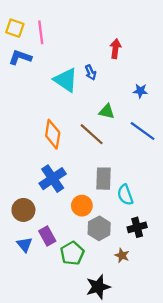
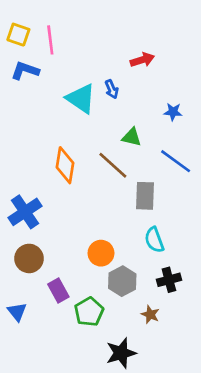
red arrow: (115, 49) -> (142, 60), turned 66
blue cross: (53, 179) -> (25, 212), moved
gray rectangle: (104, 179) -> (145, 196), moved
blue triangle: (25, 245) -> (17, 312), moved

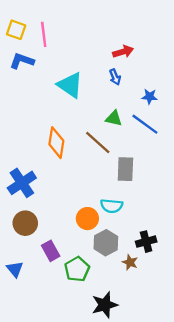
blue arrow: (112, 89) -> (115, 77), moved
blue line: (176, 161) -> (145, 124), moved
cyan semicircle: (154, 240) -> (112, 206), moved, turned -65
brown star: (150, 314) -> (130, 262), moved

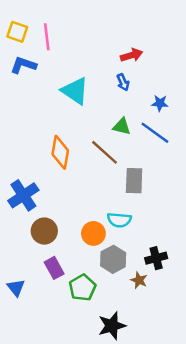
brown circle: (25, 223) -> (44, 231), moved

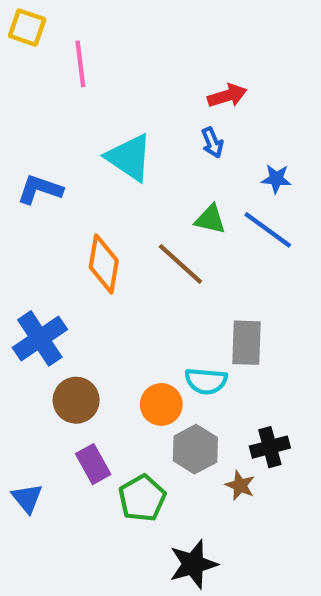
yellow square: (17, 32) -> (27, 28), moved
blue L-shape: (23, 65) -> (40, 189), moved
gray rectangle: (134, 181) -> (246, 343), moved

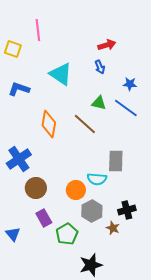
yellow square: (27, 28) -> (13, 49), moved

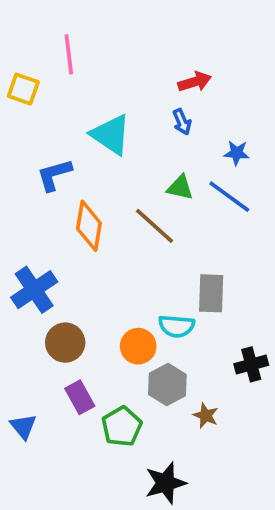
blue L-shape: (19, 89) -> (54, 175), moved, turned -35
black cross: (127, 210) -> (251, 364), moved

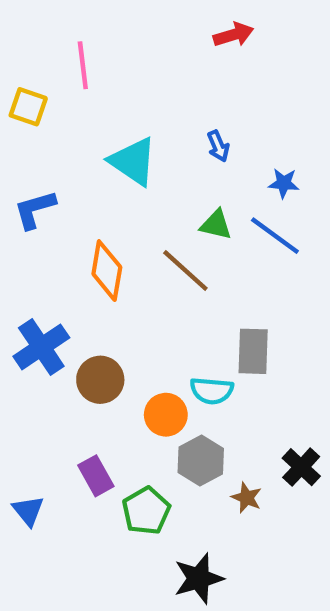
red arrow: (195, 82) -> (233, 35), moved
blue L-shape: (54, 175) -> (35, 209), moved
brown circle: (65, 343) -> (100, 380), moved
black cross: (251, 364) -> (301, 467), moved, turned -32

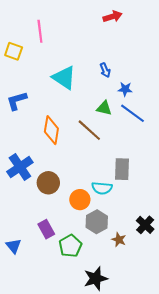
blue star: (284, 183) -> (125, 89), moved

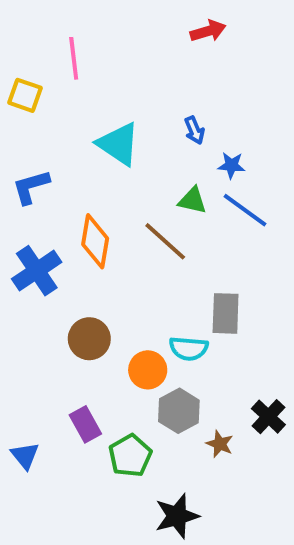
blue cross: (20, 167) -> (37, 271), moved

